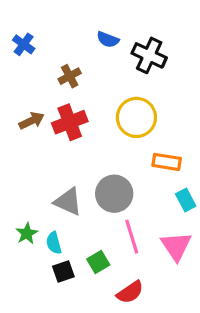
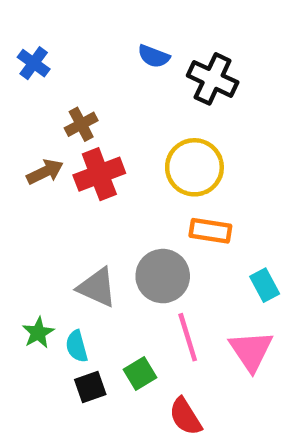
brown cross: (70, 76) -> (81, 124), moved
orange rectangle: (167, 162) -> (210, 231), moved
red semicircle: (130, 292) -> (185, 416), turned 92

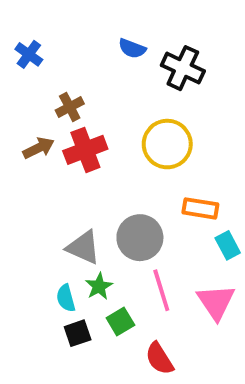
orange rectangle: (210, 231) -> (200, 208), moved
green star: (38, 333) -> (99, 286), moved

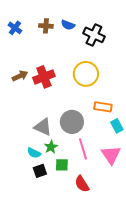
brown cross: (70, 107) -> (46, 26), moved, turned 32
cyan semicircle: (66, 298) -> (34, 153), turned -48
green square: (120, 321) -> (62, 165), turned 32

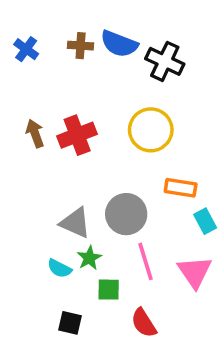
blue semicircle: (68, 25) -> (119, 44), size x1.5
brown arrow: (20, 76) -> (35, 133), turned -84
black square: (40, 171) -> (70, 323), moved, turned 32

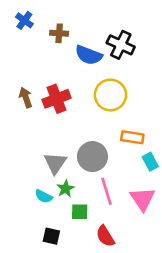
blue semicircle: (119, 44) -> (89, 55), moved
blue cross: (26, 49) -> (24, 20), moved
gray triangle: (75, 223) -> (55, 163), turned 40

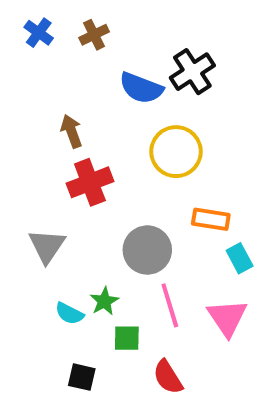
brown cross: (59, 33) -> (94, 35), moved, turned -30
black cross: (121, 45) -> (192, 72), turned 32
brown arrow: (26, 97) -> (71, 131), moved
red cross: (57, 99) -> (90, 182), moved
gray triangle: (55, 163) -> (47, 246), moved

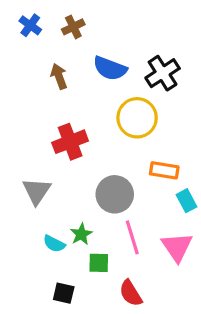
black cross: (192, 72) -> (163, 73), moved
brown arrow: (71, 131) -> (59, 76), moved

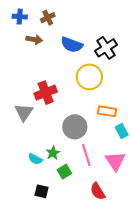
blue cross: (30, 25) -> (20, 17), turned -32
brown arrow: (59, 76) -> (34, 39), moved, turned 119
gray triangle: (37, 191) -> (24, 112), moved
green square: (99, 263) -> (64, 172), turned -32
red semicircle: (131, 293) -> (98, 191), moved

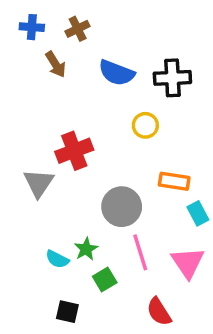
brown arrow: (34, 39) -> (56, 64), turned 49
black cross: (106, 48) -> (172, 78), turned 30
yellow circle: (89, 77) -> (145, 125), size x0.6

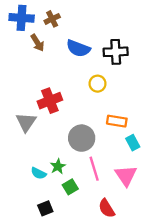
blue cross: (32, 27) -> (22, 18), size x1.5
black square: (67, 312) -> (45, 208), turned -35

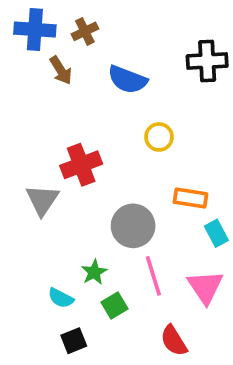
black cross: (116, 52) -> (207, 61), moved
cyan semicircle: (39, 173) -> (61, 298), moved

